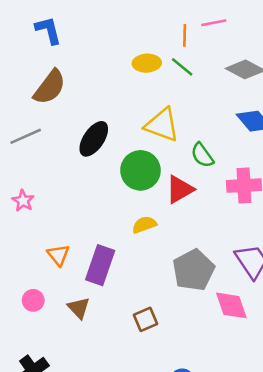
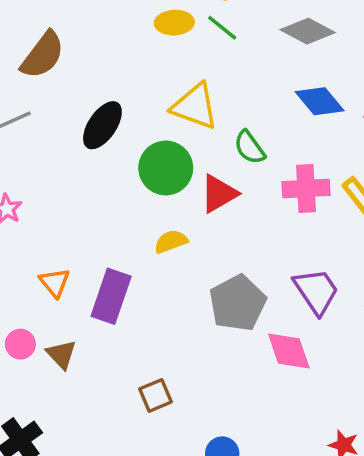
brown triangle: (79, 308) -> (61, 354), moved
brown square: (146, 319) -> (155, 395), moved

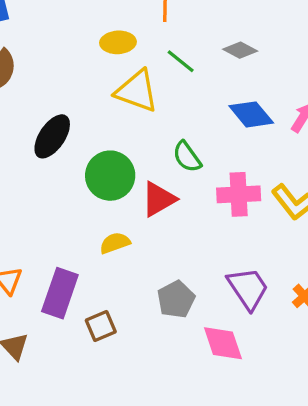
green line: (222, 28) -> (181, 61), moved
gray diamond: (308, 31) -> (240, 50), size x0.7
yellow triangle: (195, 106) -> (137, 91), moved
gray pentagon: (238, 303) -> (176, 299), size x0.7
brown square: (155, 395) -> (101, 326), moved

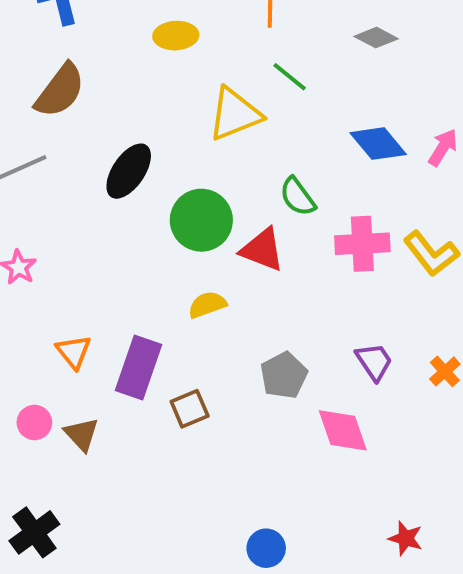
yellow ellipse: (118, 42) -> (176, 36), moved
gray diamond: (240, 50) -> (376, 38), moved
yellow triangle: (137, 91) -> (235, 114), turned -42
red triangle: (159, 199) -> (262, 250), turned 51
purple trapezoid: (248, 288) -> (374, 362), size x0.7

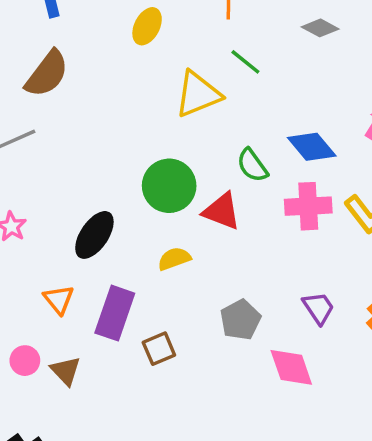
yellow ellipse: (176, 36) -> (147, 26), turned -60
blue diamond: (378, 144) -> (312, 147), moved
black ellipse: (129, 171) -> (94, 235), moved

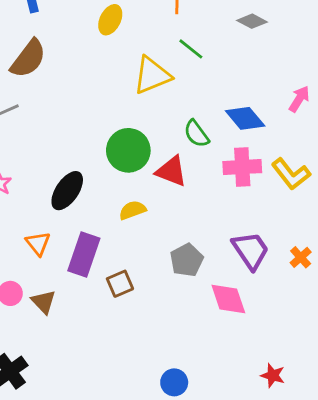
purple trapezoid: (318, 308) -> (251, 250), size x1.4

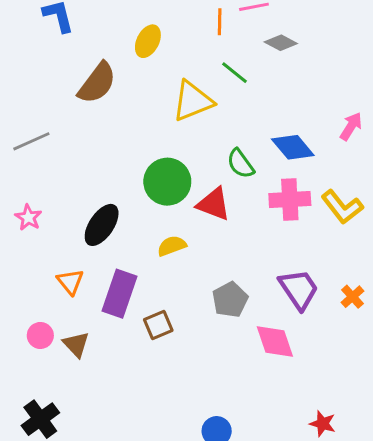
gray diamond: (252, 21) -> (281, 43), moved
brown semicircle: (28, 59) -> (97, 83), moved

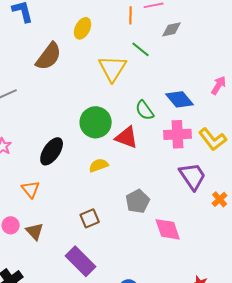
gray diamond: (281, 43) -> (172, 29), turned -40
yellow triangle: (193, 101) -> (113, 68), turned -36
purple trapezoid: (299, 289) -> (193, 176), moved
purple rectangle: (120, 294) -> (81, 261), moved, turned -64

